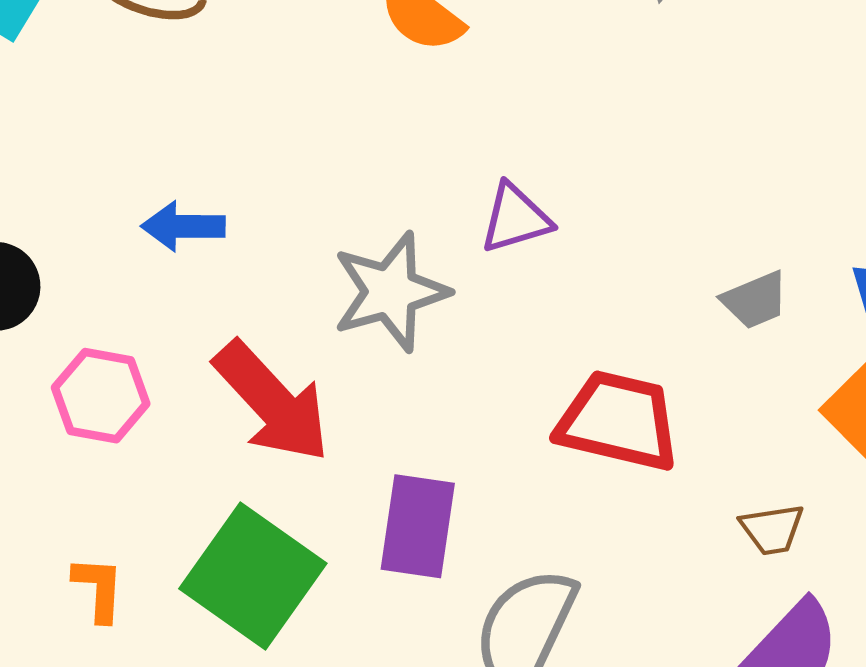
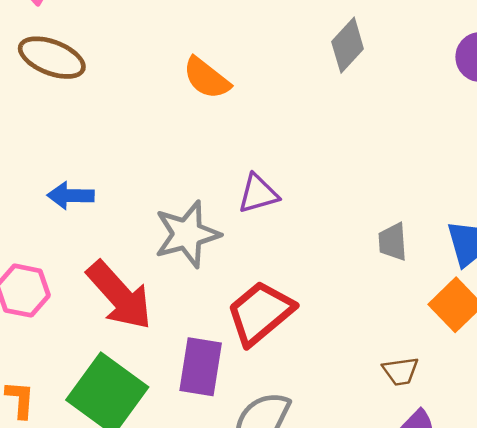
gray trapezoid: (755, 300) -> (393, 242), turned 108
red trapezoid: (618, 421) -> (260, 313), moved, turned -54

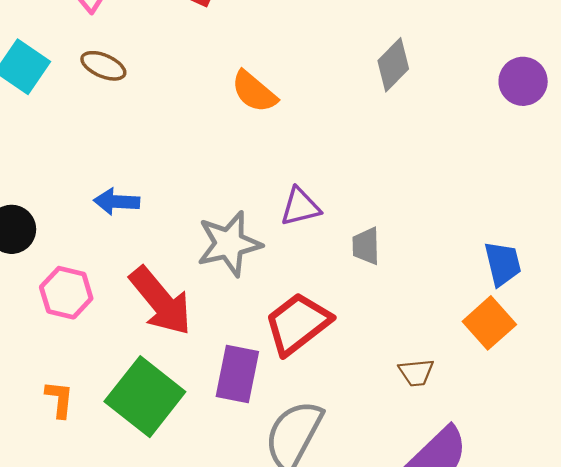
brown ellipse: (52, 58) -> (103, 66), size x0.7
gray trapezoid: (393, 242) -> (366, 246), moved
brown trapezoid: (401, 371) -> (416, 372), moved

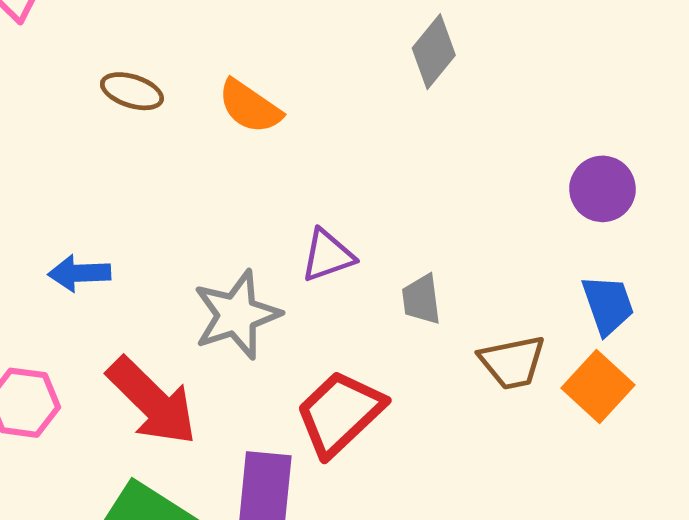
brown ellipse: (103, 66) -> (132, 91), moved
purple circle: (523, 81) -> (602, 189), moved
brown trapezoid: (416, 372) -> (512, 362), moved, size x1.4

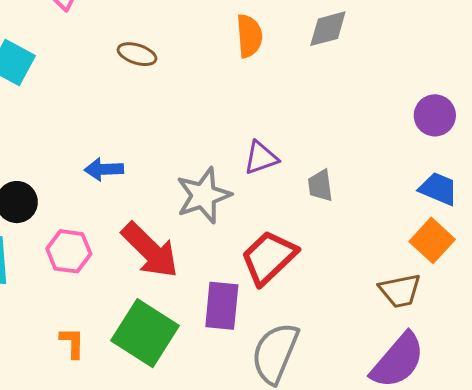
gray diamond: (434, 52) -> (328, 29), turned 36
orange semicircle: (250, 107) -> (249, 36), moved, turned -129
blue trapezoid: (608, 305) -> (438, 189), turned -48
brown trapezoid: (512, 362) -> (400, 291), moved

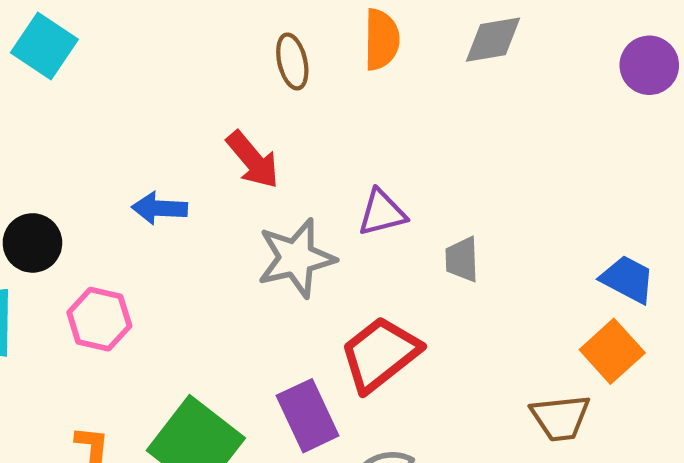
brown ellipse: (137, 54) -> (292, 61), moved, turned 54
purple circle: (435, 115) -> (649, 65), moved
red arrow: (150, 250) -> (253, 160), moved, size x0.7
purple rectangle: (222, 306) -> (308, 416), turned -36

